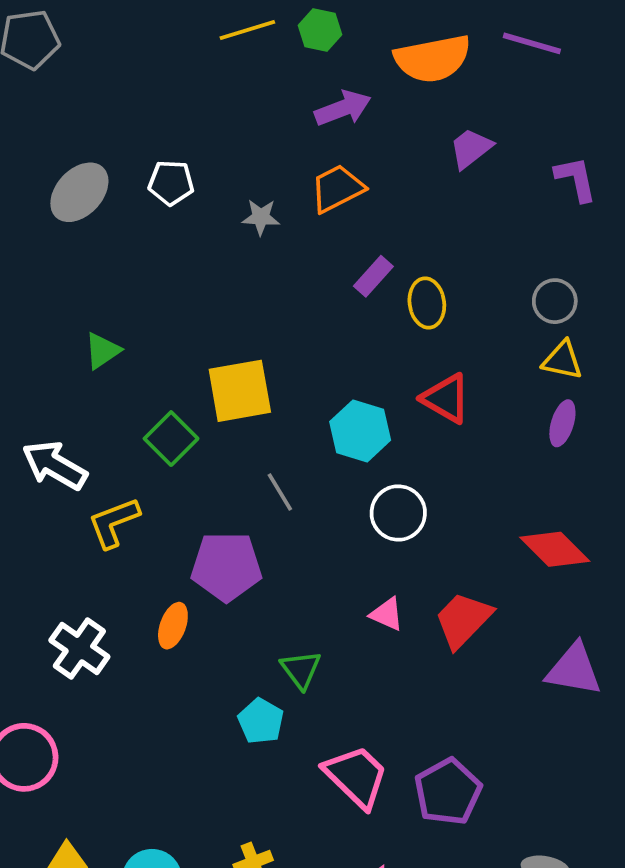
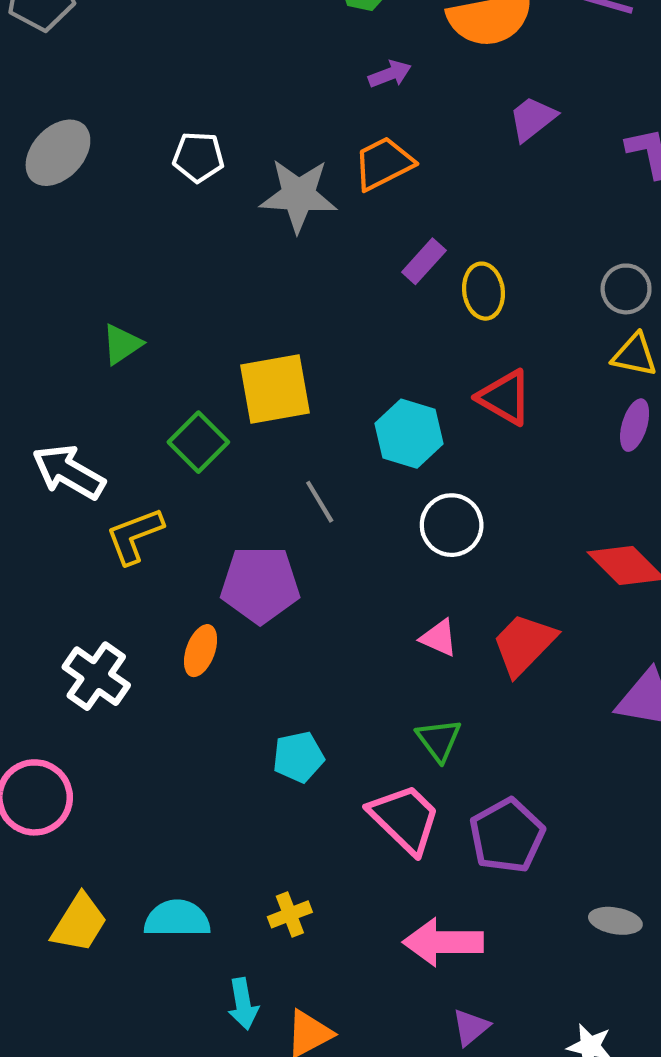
purple arrow: (343, 108) -> (390, 74), size x0.7
gray ellipse: (79, 192) -> (58, 153), moved
gray star: (261, 217) -> (298, 195), size x1.8
green triangle: (301, 670) -> (439, 740), moved
cyan pentagon: (261, 721) -> (298, 757), turned 30

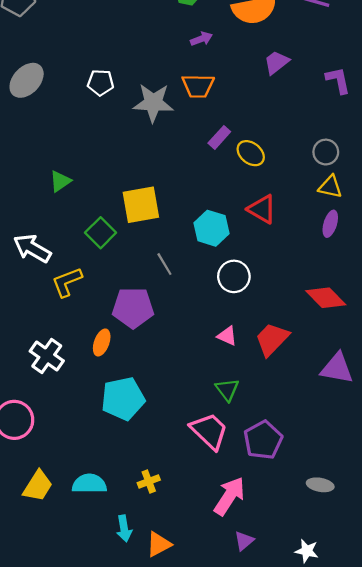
orange trapezoid: (383, 163) -> (198, 86), turned -152
yellow ellipse: (483, 291) -> (251, 153), turned -44
cyan pentagon: (298, 757) -> (123, 399), moved, size x1.6
pink arrow: (443, 942) -> (229, 496), turned 123

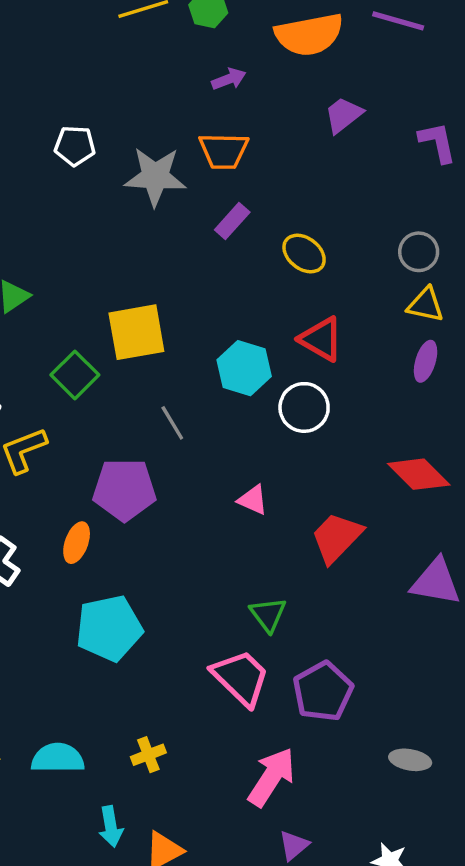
purple rectangle: (219, 137) -> (232, 221), moved
white circle: (234, 276) -> (304, 407), moved
pink triangle: (227, 336) -> (253, 500), moved

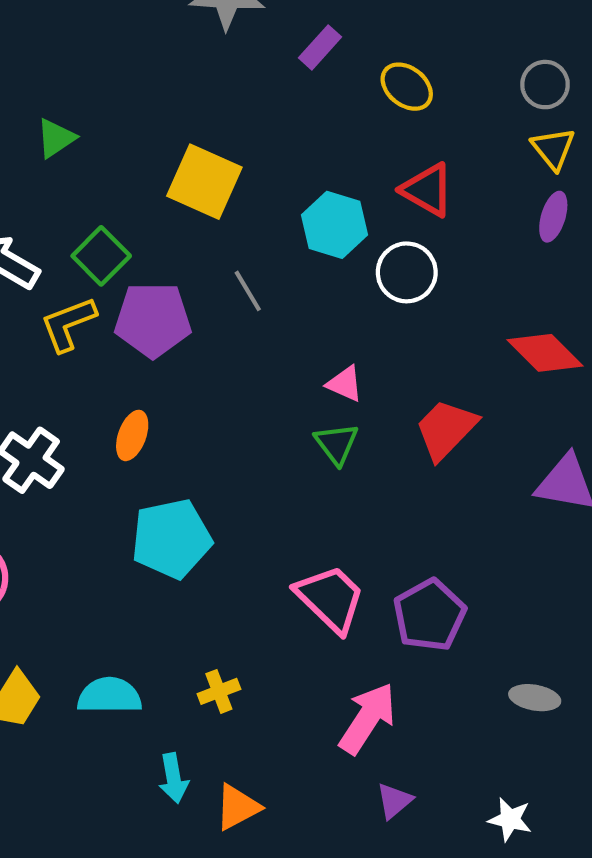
yellow triangle: (426, 305) -> (553, 149), turned 39
yellow square: (136, 332) -> (204, 182), turned 34
green square: (75, 375) -> (101, 256), moved
purple pentagon: (124, 490) -> (153, 320), moved
green triangle: (268, 614) -> (337, 444), moved

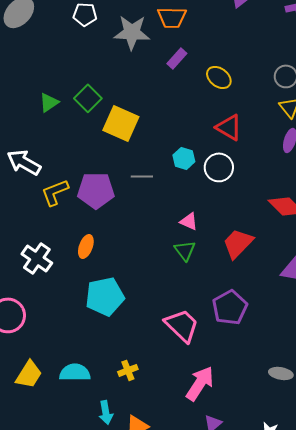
cyan hexagon: (334, 225) -> (184, 158), moved, size x0.7
green square: (101, 256) -> (88, 98), moved
gray line: (248, 291) -> (142, 176), turned -60
purple pentagon: (429, 615) -> (230, 307), moved

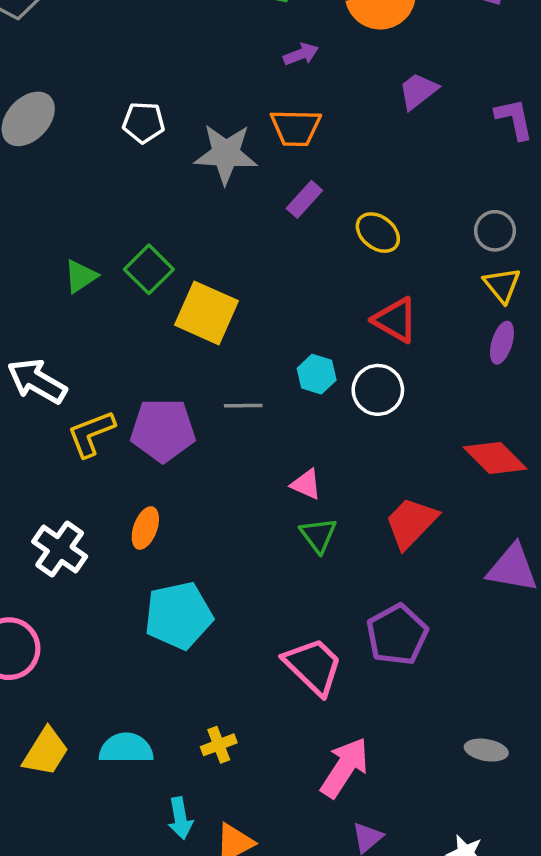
pink triangle: (189, 221) -> (306, 484), moved

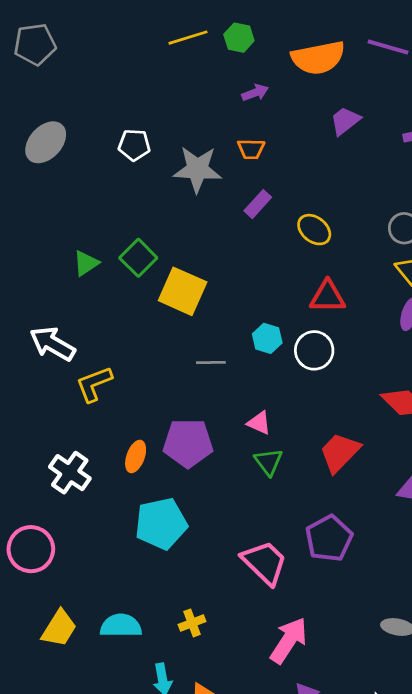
orange trapezoid: (296, 128) -> (251, 149), size x0.7
red triangle: (395, 320) -> (328, 297), turned -30
purple pentagon: (163, 430) -> (188, 443), moved

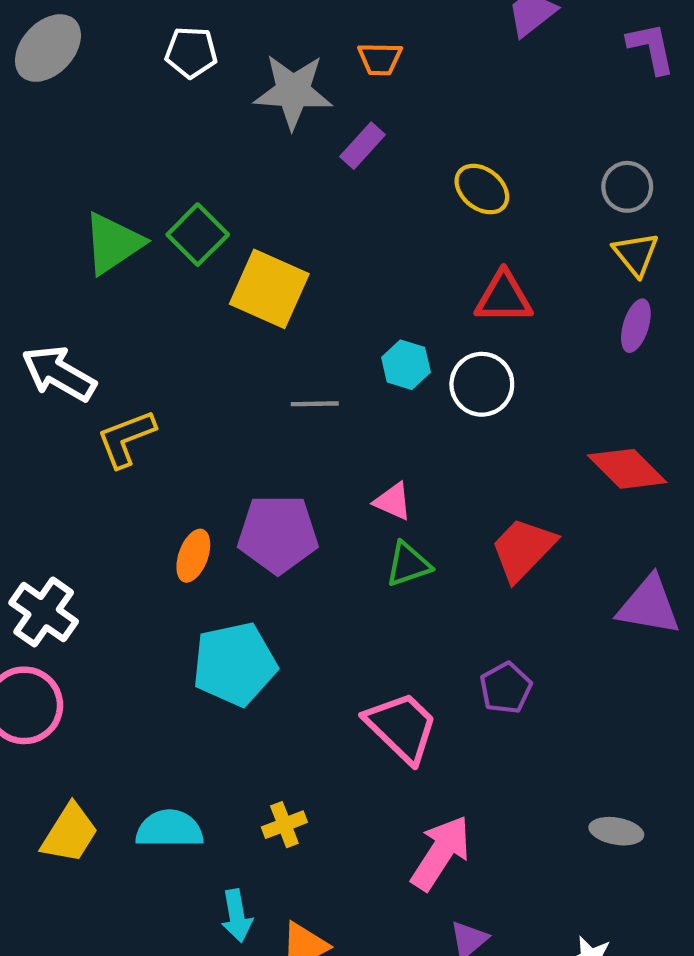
purple rectangle: (258, 204) -> (363, 146), moved
green triangle: (86, 263) -> (113, 243), size x1.5
green triangle: (269, 462) -> (408, 564), turned 48
white cross: (70, 473) -> (44, 612), moved
purple pentagon: (329, 538) -> (506, 688), size x0.7

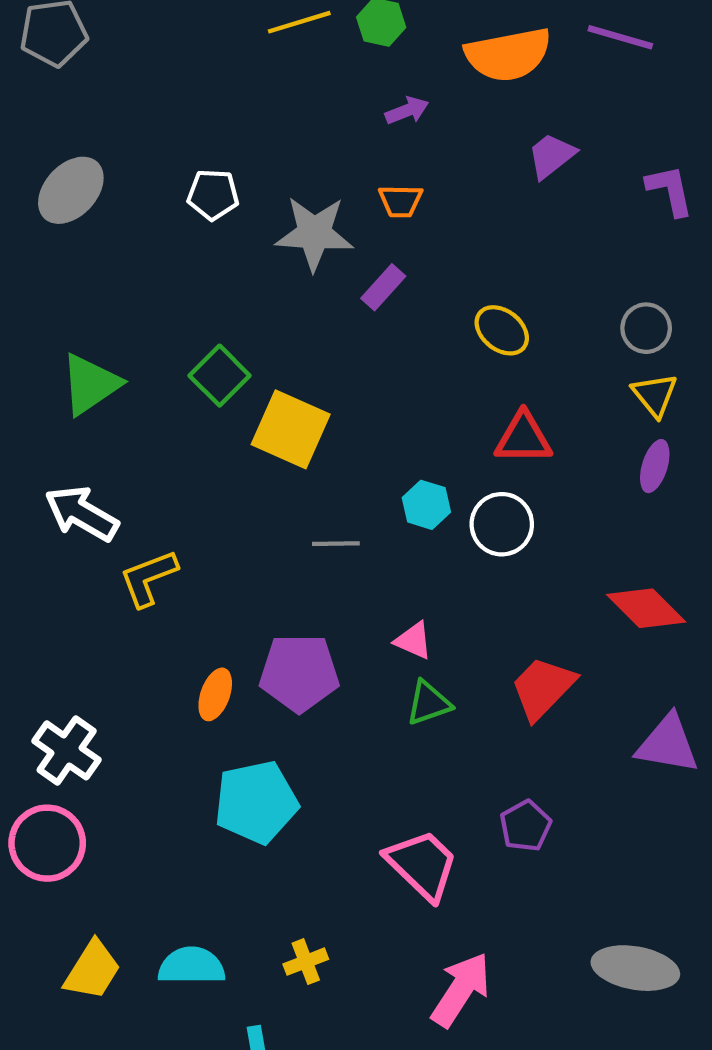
green triangle: (113, 243) -> (90, 384), moved
gray ellipse: (616, 831) -> (635, 968), size x1.6

